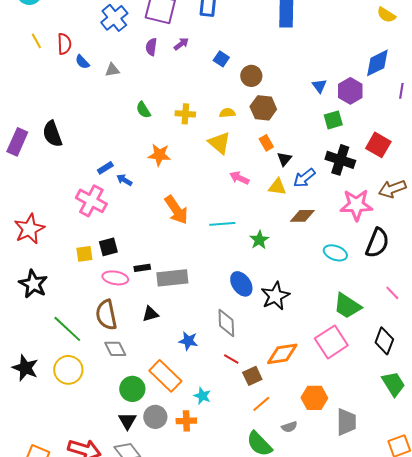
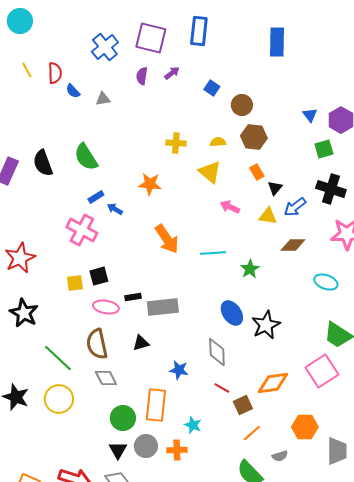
green semicircle: (143, 110) -> (86, 157), moved, size x1.6
orange rectangle: (165, 376) -> (156, 405), turned 52

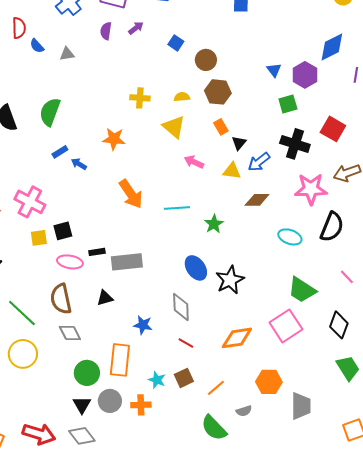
green semicircle: (86, 157) -> (50, 112), turned 52
pink cross: (82, 230) -> (30, 202), moved
brown square: (243, 405) -> (184, 378), moved

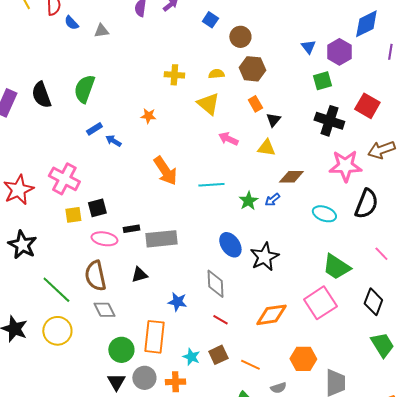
orange star: (114, 139) -> (148, 116), size x0.7
blue arrow: (259, 162) -> (272, 200), moved, size x0.7
orange line: (216, 388) -> (250, 365), turned 66

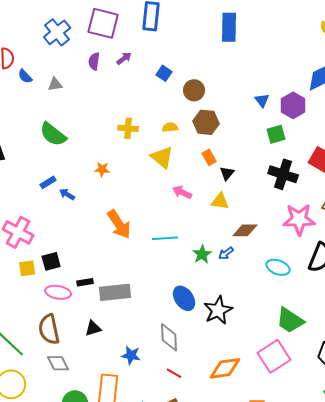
green semicircle: (84, 89) -> (53, 134), moved, turned -72

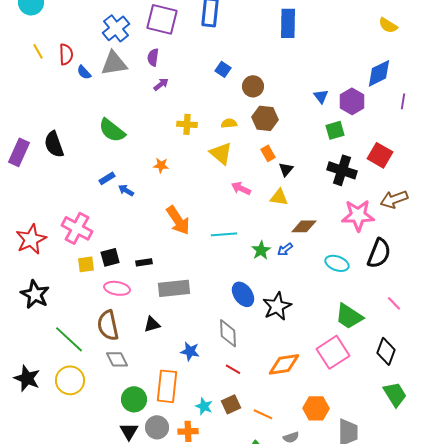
purple arrow: (124, 58) -> (161, 84), moved
gray triangle: (55, 84) -> (114, 63), moved, size x1.8
black rectangle: (85, 282) -> (144, 262), moved

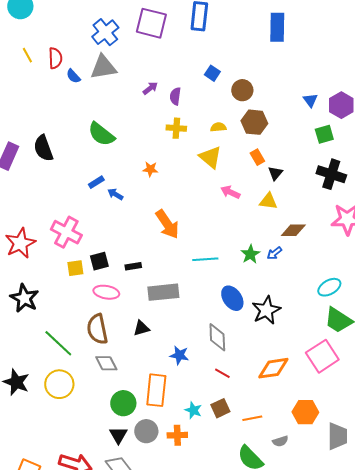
purple semicircle: (153, 57) -> (175, 96), moved
cyan line: (224, 234) -> (205, 259), moved
cyan ellipse: (337, 263) -> (329, 287), moved, turned -50
orange line: (263, 414) -> (252, 418), turned -36

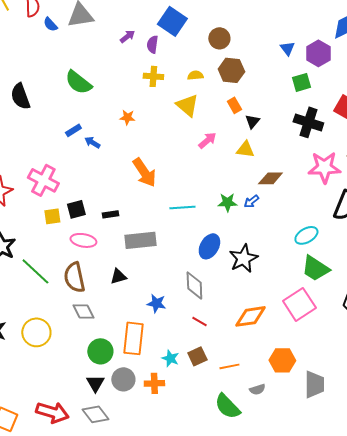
blue square: (212, 73) -> (172, 21), moved, size x1.8
pink arrow: (230, 192) -> (207, 140), turned 114
green star: (250, 254) -> (227, 202), turned 30
blue ellipse: (232, 298) -> (209, 246), turned 65
green line: (58, 343) -> (35, 271), moved

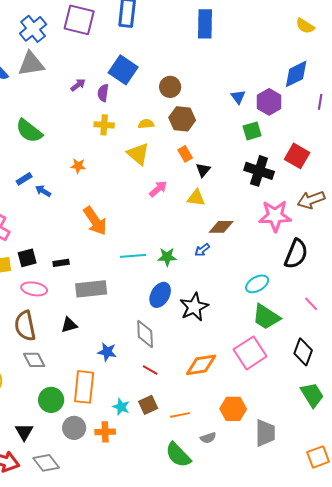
green star: (227, 202) -> (167, 257), moved
black triangle: (95, 383) -> (24, 432), moved

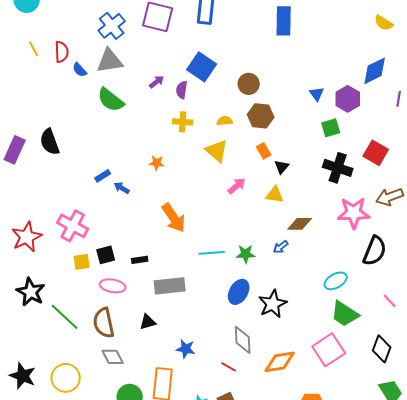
green semicircle: (29, 131) -> (111, 100), moved
gray diamond: (145, 334) -> (243, 340), moved

